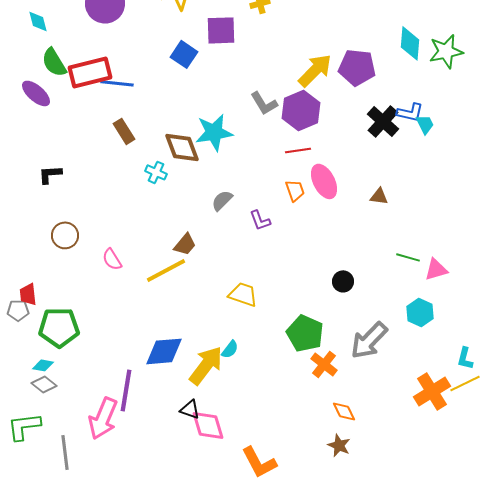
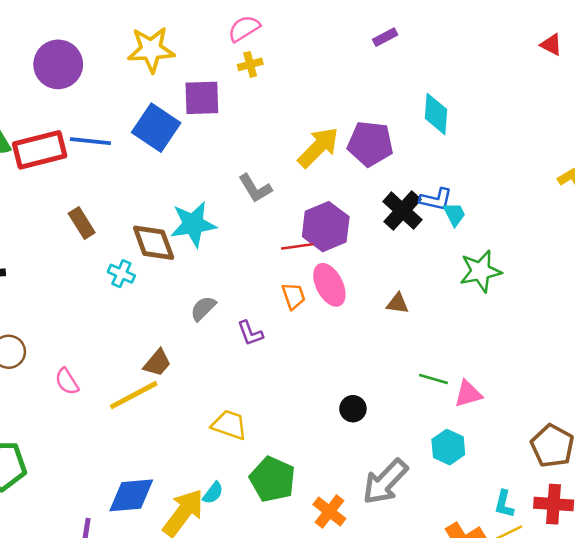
green star: (446, 51) -> (481, 271), moved
blue square: (184, 54) -> (156, 128), size x1.4
blue line: (117, 83) -> (90, 141), moved
purple hexagon: (301, 110) -> (326, 227), moved
green pentagon: (305, 333) -> (272, 479), moved

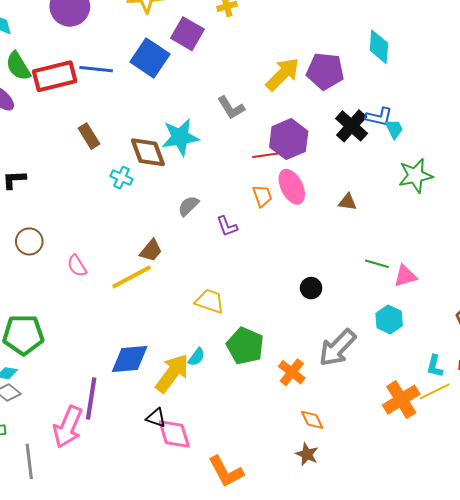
purple square: (202, 98) -> (187, 34), turned 32

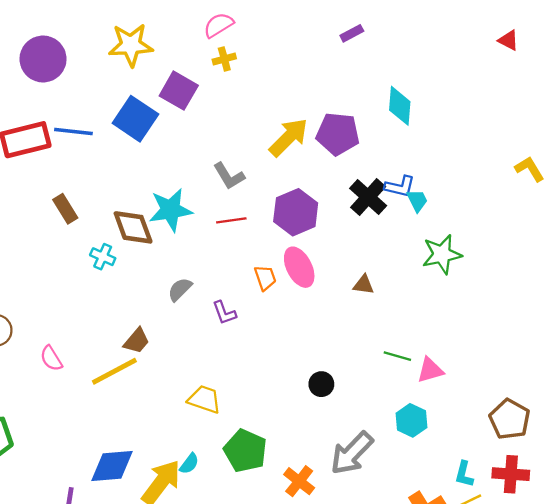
red line: (265, 155) -> (231, 220), moved

